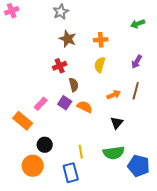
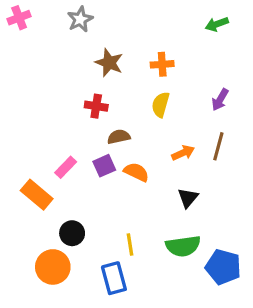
gray star: (61, 12) -> (80, 19), moved
green arrow: (138, 24) -> (217, 24), moved
red cross: (60, 66) -> (96, 106), turned 32
brown semicircle: (74, 85) -> (119, 137), turned -88
purple square: (65, 103) -> (104, 166), turned 32

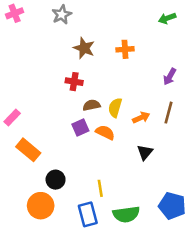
yellow semicircle: (161, 105) -> (115, 108), moved
pink rectangle: (66, 167) -> (12, 118), moved
green semicircle: (183, 246) -> (126, 214), moved

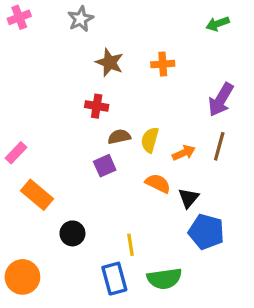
purple arrow: (170, 77) -> (221, 100), size x1.5
orange semicircle: (105, 132) -> (158, 183), moved
orange circle: (41, 206) -> (22, 277), moved
blue pentagon: (172, 206) -> (206, 232), moved

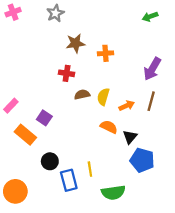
brown star: (110, 62) -> (75, 43), turned -30
orange cross: (163, 64) -> (106, 53), moved
purple square: (105, 166) -> (44, 118), moved, turned -32
blue rectangle: (114, 279) -> (69, 180), moved

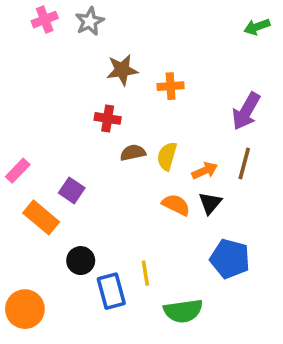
pink cross: (13, 12) -> (45, 20), moved
green arrow: (150, 17) -> (257, 27), moved
black triangle: (130, 137) -> (210, 203), moved

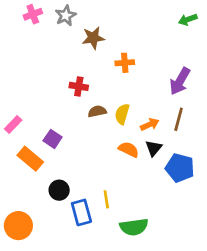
brown star: (122, 70) -> (93, 38), moved
blue pentagon: (230, 259) -> (180, 168), moved

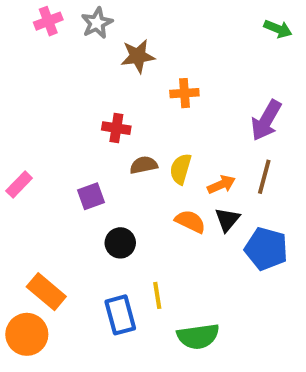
green arrow: (188, 19) -> (278, 29), turned -138
purple square: (53, 139) -> (91, 196), moved, turned 36
orange rectangle: (30, 159) -> (46, 292), moved
black circle: (59, 190) -> (120, 243), moved

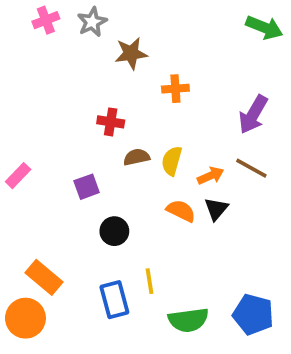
green arrow: (278, 29) -> (264, 27), size x1.4
brown line: (264, 177) -> (251, 168), turned -76
blue pentagon: (266, 249) -> (253, 314), moved

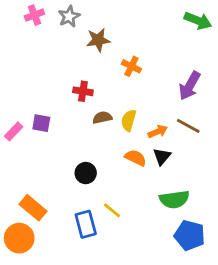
orange cross: (175, 89) -> (131, 66), turned 30
purple square: (87, 187) -> (41, 123), moved, turned 30
yellow line: (150, 281) -> (112, 210), turned -42
green semicircle: (188, 320) -> (174, 199), moved

